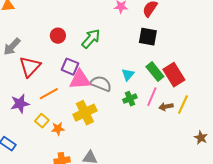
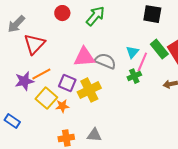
purple square: (70, 67) -> (67, 83), moved
orange line: (49, 94) -> (41, 74), moved
pink line: (152, 97) -> (142, 62), moved
yellow square: (42, 121) -> (46, 98), size x1.5

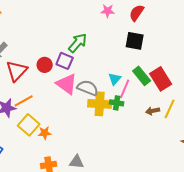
red circle: (62, 13) -> (45, 65), moved
pink triangle: (84, 57) -> (67, 84), turned 40
green cross: (134, 76) -> (117, 103), turned 32
purple square: (67, 83) -> (65, 61), moved
yellow cross: (89, 90) -> (100, 104), moved, turned 30

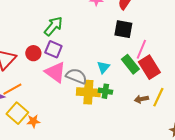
green arrow: (78, 43) -> (53, 26), moved
pink line: (125, 89) -> (141, 49), moved

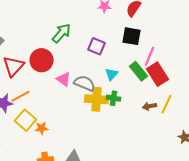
purple square: (53, 49) -> (96, 46), moved
red circle: (33, 53) -> (42, 60), size x1.5
pink triangle: (55, 72) -> (64, 79), size x0.7

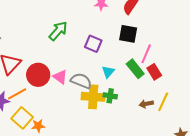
red circle: (42, 60) -> (38, 75), moved
red rectangle: (158, 74) -> (154, 72), size x0.7

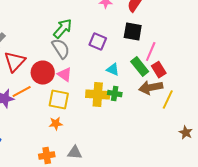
cyan triangle: (108, 72) -> (113, 70), turned -48
gray semicircle: (81, 81) -> (61, 49), moved, turned 35
brown arrow: (146, 104) -> (151, 88), moved, size x1.6
yellow square: (22, 118) -> (59, 100), moved, turned -30
orange star: (38, 126) -> (56, 124), moved

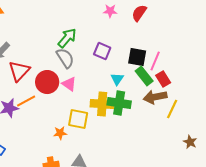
black square: (133, 32) -> (137, 57), moved
cyan triangle: (113, 70) -> (117, 79), turned 40
green cross: (115, 94) -> (119, 103), size x1.6
yellow square: (59, 100) -> (78, 119), moved

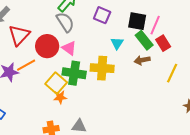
brown arrow: (155, 97) -> (142, 60), moved, size x0.7
green cross: (119, 103) -> (74, 73), moved
yellow square: (78, 119) -> (56, 83), moved, turned 30

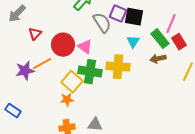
black square: (137, 21) -> (134, 17), moved
gray semicircle: (65, 22) -> (102, 23), moved
red triangle: (19, 35) -> (35, 34), size x0.6
orange star: (60, 97) -> (67, 100), moved

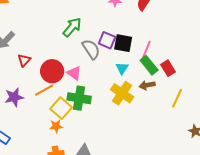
pink line: (171, 24) -> (146, 50), moved
orange line: (42, 64) -> (44, 90), moved
yellow cross: (118, 67) -> (122, 93), moved, turned 30

